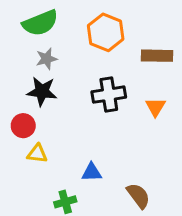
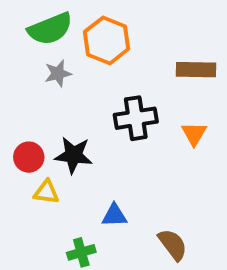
orange hexagon: (106, 32) -> (107, 40), moved
black star: (42, 91) -> (74, 155), moved

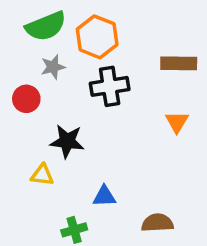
black cross: (136, 118) -> (110, 86), moved
red circle: (29, 157) -> (26, 99), moved
brown semicircle: (173, 245) -> (157, 223), turned -56

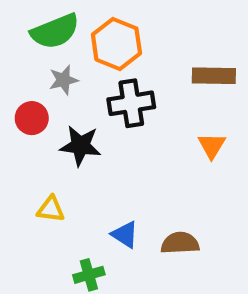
black star: (67, 141) -> (80, 146), moved
blue triangle: (104, 196) -> (125, 235), turned 35
brown semicircle: (157, 223) -> (180, 243), moved

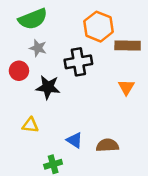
orange hexagon: (116, 44) -> (99, 27), moved
gray star: (63, 80) -> (38, 48), turned 30

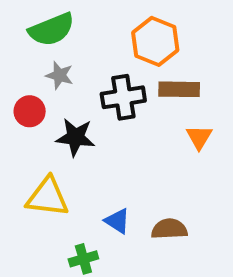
brown rectangle: (128, 45) -> (179, 89), moved
yellow triangle: (30, 125) -> (48, 197), size x1.6

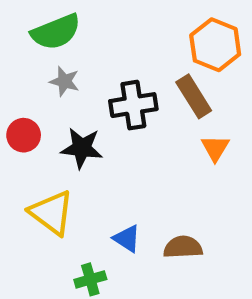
orange hexagon: (155, 41) -> (215, 45), moved
brown rectangle: (179, 89) -> (194, 96), turned 57
red circle: (30, 111) -> (24, 135), moved
yellow triangle: (48, 197) -> (52, 213), turned 30

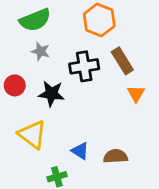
orange hexagon: (215, 45) -> (99, 20), moved

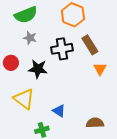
brown semicircle: (116, 156) -> (95, 123), moved

